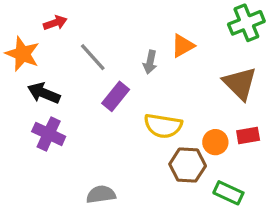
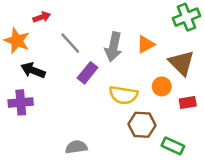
orange triangle: (183, 46) -> (146, 44), moved
gray arrow: (150, 62) -> (113, 47), size x1.6
purple cross: (49, 134) -> (21, 102), moved, turned -30
orange circle: (215, 142) -> (162, 86), moved

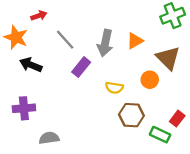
yellow semicircle: (123, 95) -> (114, 88), size x0.7
purple cross: (21, 102) -> (24, 108), moved
red rectangle: (188, 102) -> (177, 119), moved, turned -42
gray semicircle: (76, 147) -> (49, 138), moved

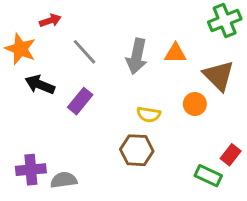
orange triangle: (135, 41) -> (175, 53), turned 30
purple rectangle: (81, 67) -> (80, 101), moved
purple cross: (24, 108) -> (31, 170), moved
brown hexagon: (131, 115) -> (137, 150), moved

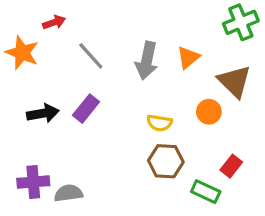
orange triangle: (175, 53) -> (188, 57), turned -40
black arrow: (40, 85) -> (43, 113), moved, turned 148
brown hexagon: (137, 150) -> (166, 161), moved
red rectangle: (231, 155) -> (231, 166), moved
green rectangle: (208, 176) -> (206, 192), moved

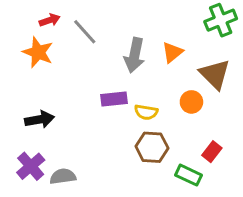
orange star: (22, 53) -> (38, 52), moved
gray line: (91, 56) -> (85, 32), moved
purple rectangle: (86, 109) -> (114, 99), moved, turned 45
black arrow: (43, 113) -> (39, 119), moved
purple cross: (33, 182) -> (31, 166), turned -36

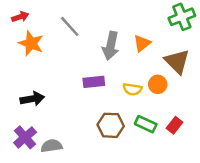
red arrow: (50, 20) -> (20, 17), moved
yellow semicircle: (146, 112) -> (132, 89), moved
brown hexagon: (152, 147) -> (111, 125), moved
green rectangle: (189, 175) -> (146, 124), moved

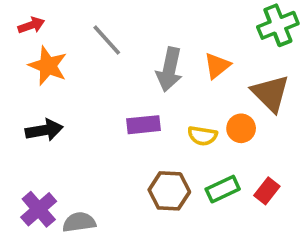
black arrow: (32, 99) -> (44, 130), moved
green rectangle: (146, 124) -> (223, 189), turned -50

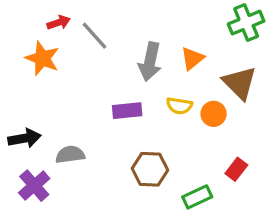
red arrow: (31, 25) -> (59, 23), moved
black arrow: (44, 130) -> (24, 138), moved
yellow semicircle: (202, 136) -> (179, 106), moved
green rectangle: (223, 189) -> (197, 197), moved
gray semicircle: (79, 222) -> (70, 155), moved

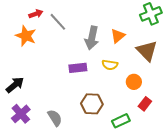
orange circle: (214, 114) -> (134, 82), moved
black arrow: (24, 138) -> (15, 85), turned -30
gray semicircle: (70, 155) -> (55, 118), moved, turned 66

